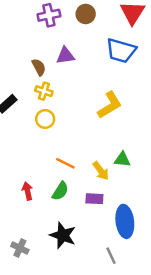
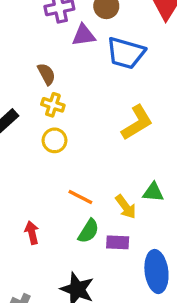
blue trapezoid: (121, 51) -> (126, 53), moved
purple triangle: (65, 56) -> (84, 35), moved
green semicircle: (60, 191) -> (88, 231), moved

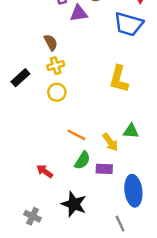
blue trapezoid: (126, 53) -> (129, 24), moved
yellow cross: (53, 105) -> (56, 66), turned -35
yellow L-shape: (137, 123) -> (119, 79), turned 136
red arrow: (32, 233) -> (45, 171), moved, turned -42

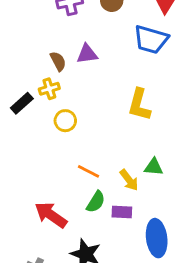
purple triangle: (79, 13) -> (87, 54), moved
yellow cross: (56, 66) -> (49, 89), moved
red arrow: (45, 171) -> (51, 215), size x1.6

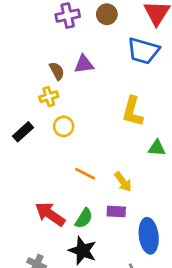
black rectangle: (22, 103) -> (23, 132), moved
green triangle: (154, 167) -> (157, 148), moved
green semicircle: (96, 202) -> (84, 218), moved

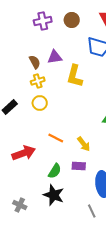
yellow cross: (49, 97) -> (38, 81), moved
yellow L-shape: (132, 112) -> (75, 76), moved
red arrow: (50, 214) -> (24, 153), moved, turned 125

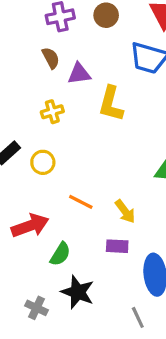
brown semicircle: (35, 62) -> (51, 58), moved
yellow circle: (40, 103) -> (43, 162), moved
green semicircle: (55, 171) -> (60, 254), moved
gray cross: (20, 205) -> (36, 308), moved

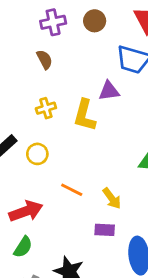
purple triangle: (79, 74) -> (109, 91), moved
yellow L-shape: (111, 104) -> (85, 115), moved
green semicircle: (60, 254) -> (23, 247), moved

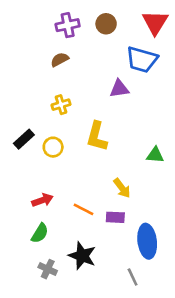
brown semicircle: (44, 59) -> (60, 60), turned -90
yellow L-shape: (85, 115) -> (97, 136), moved
orange line: (72, 190) -> (84, 209), moved
red arrow: (26, 211) -> (42, 200), size x0.7

